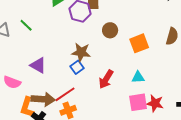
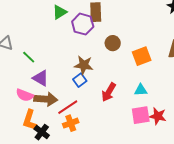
green line: (26, 25) -> (29, 57), moved
pink semicircle: (12, 82) -> (25, 95), moved
brown arrow: (43, 99) -> (46, 99), moved

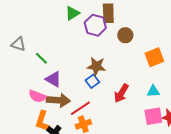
brown circle: (113, 43) -> (125, 35), moved

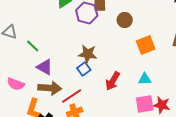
brown circle: (125, 35) -> (125, 20), moved
pink semicircle: (37, 96) -> (16, 84), moved

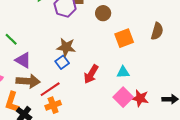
pink square: (145, 104) -> (123, 97), turned -36

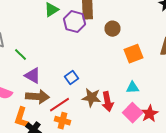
brown star: (66, 47) -> (92, 98), moved
red arrow: (91, 74) -> (108, 102), moved, turned -42
red star: (140, 98) -> (150, 114), turned 30
orange cross: (53, 105) -> (62, 121), turned 35

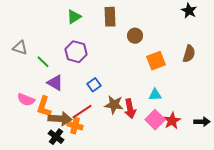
purple hexagon: (74, 22) -> (76, 52), moved
brown arrow: (38, 97) -> (60, 119), moved
orange L-shape: (22, 118) -> (44, 107), moved
orange cross: (62, 121) -> (75, 126), moved

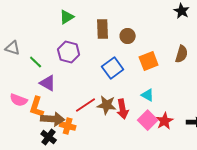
brown rectangle: (110, 17) -> (103, 29), moved
blue square: (94, 85) -> (113, 68), moved, size x1.5
cyan triangle: (155, 95) -> (148, 95), turned 32
red line: (82, 112) -> (86, 105), moved

